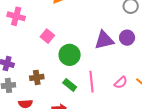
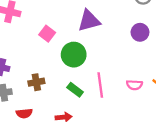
purple triangle: (104, 40) -> (89, 21), moved
pink semicircle: (121, 83) -> (134, 85), turned 48

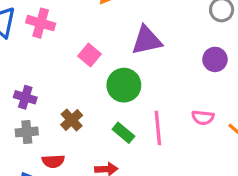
brown cross: (36, 82) -> (72, 120), turned -35
pink semicircle: (134, 85) -> (203, 118), moved

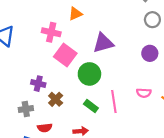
pink cross: (41, 23) -> (51, 32), moved
pink square: (89, 55) -> (65, 55), size x1.5
purple cross: (25, 97) -> (38, 84), moved

